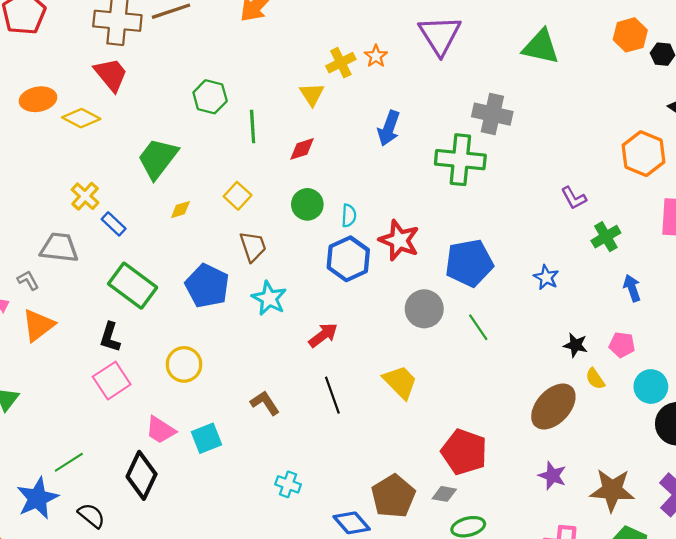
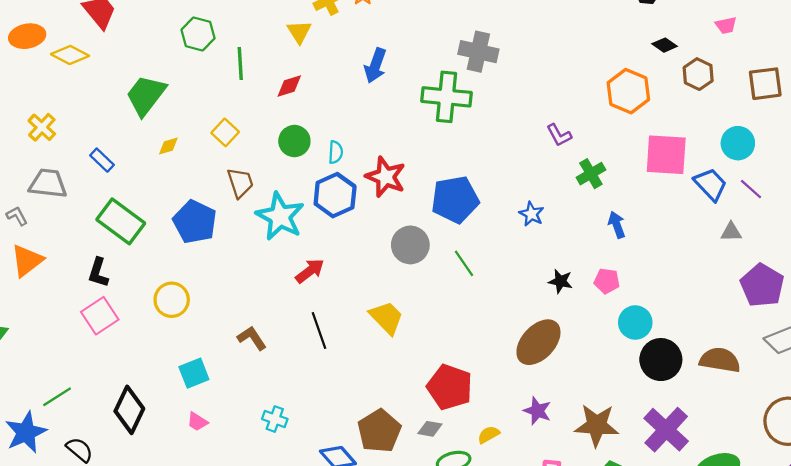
yellow cross: (85, 196) -> (42, 127), moved
cyan star: (269, 298) -> (280, 216), moved, size x1.4
yellow semicircle: (595, 379) -> (489, 435), moved, turned 95
pink trapezoid: (161, 430) -> (197, 422), moved, size x0.7

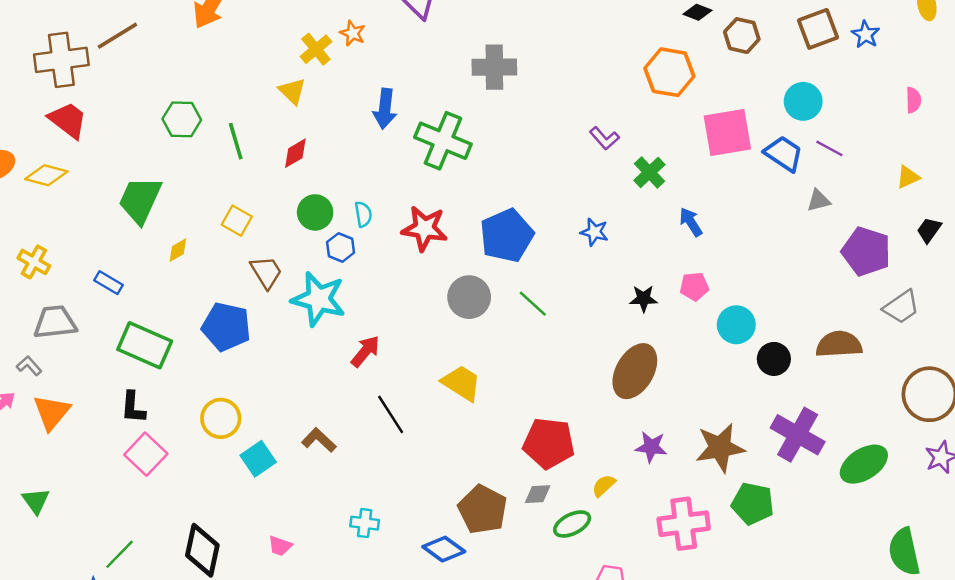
green cross: (446, 97) -> (443, 141), moved, turned 30
blue hexagon: (335, 195) -> (341, 247), moved, size x0.6
black circle: (661, 360) -> (774, 359), size x0.7
cyan square: (194, 373) -> (258, 459), moved

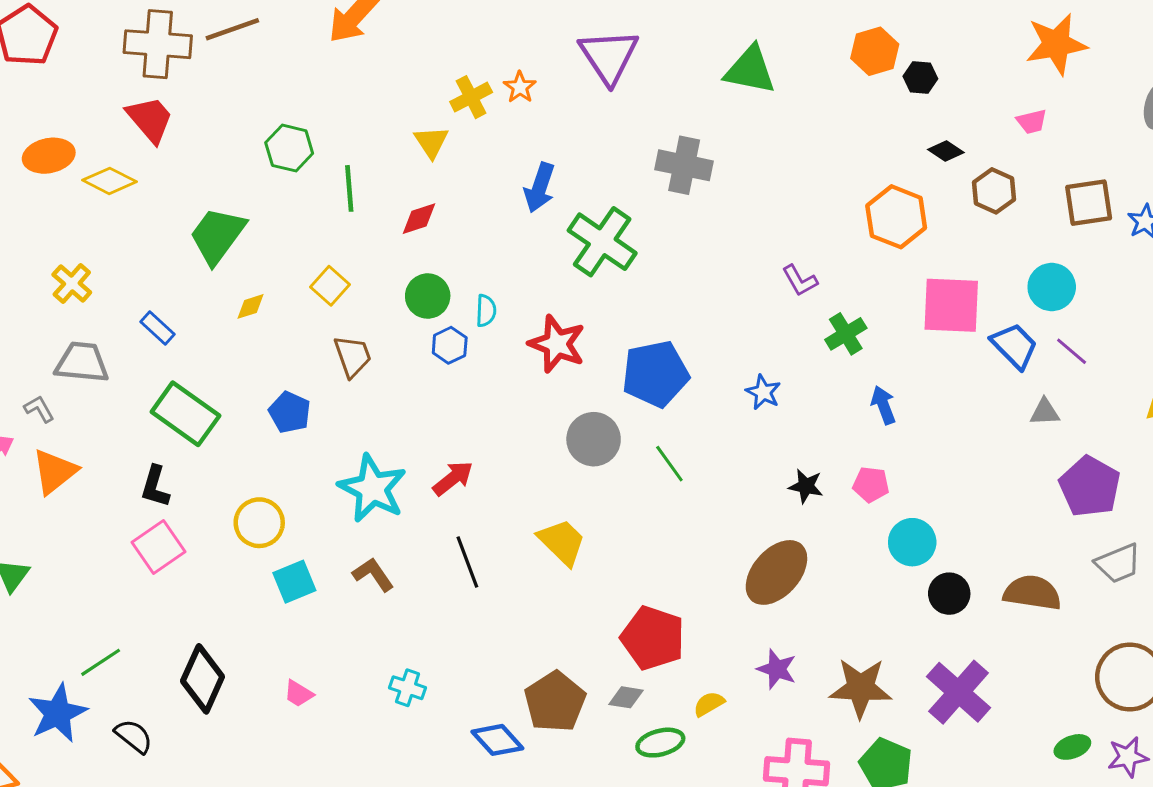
cyan star: (319, 299) -> (372, 488), moved
blue pentagon: (226, 327) -> (290, 412), size x0.7
green ellipse: (864, 464) -> (1072, 747), moved, size x0.6

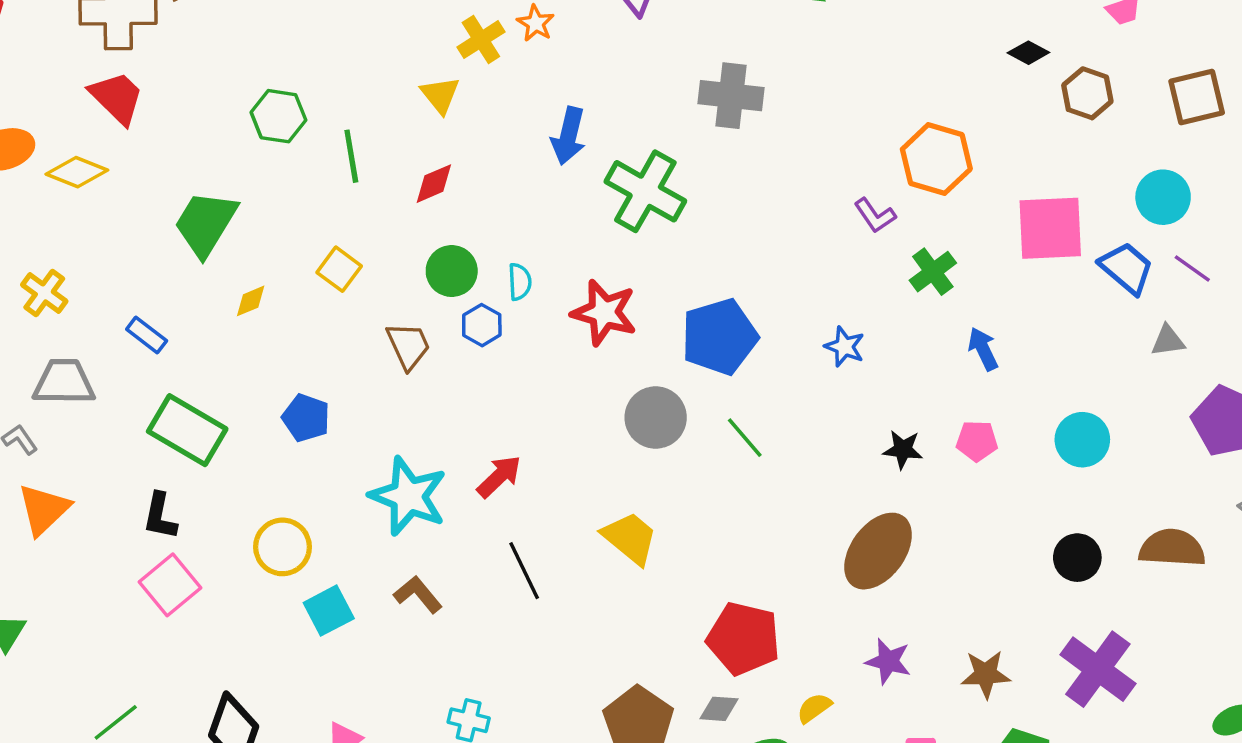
orange hexagon: (896, 217) -> (936, 159), moved
brown trapezoid: (353, 356) -> (408, 346), moved
cyan circle: (912, 542) -> (1082, 440), moved
brown star: (861, 688) -> (986, 674), size x0.7

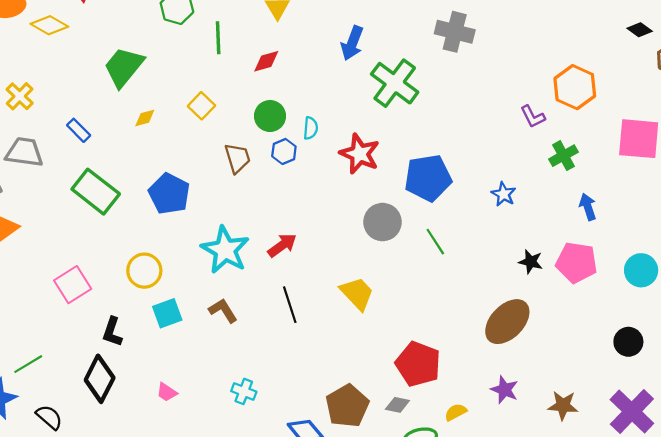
blue pentagon: (306, 418) -> (169, 194), size x1.4
pink pentagon: (977, 441) -> (577, 262), size x1.6
black L-shape: (160, 516) -> (112, 332), moved

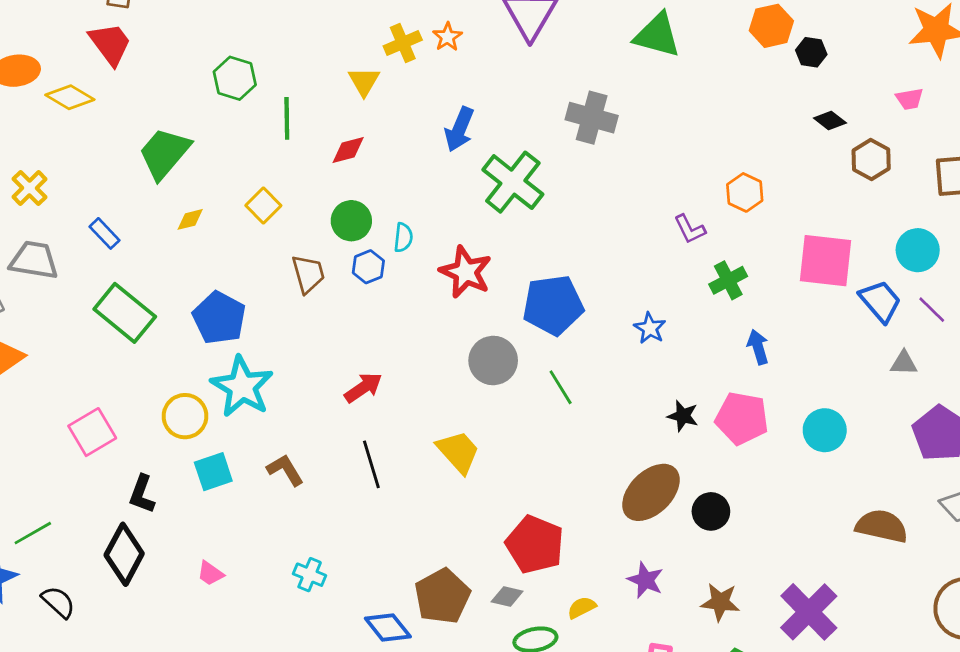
orange hexagon: (575, 87) -> (745, 192), size x0.7
cyan star: (225, 250) -> (242, 387), moved
black circle: (628, 342) -> (711, 511), moved

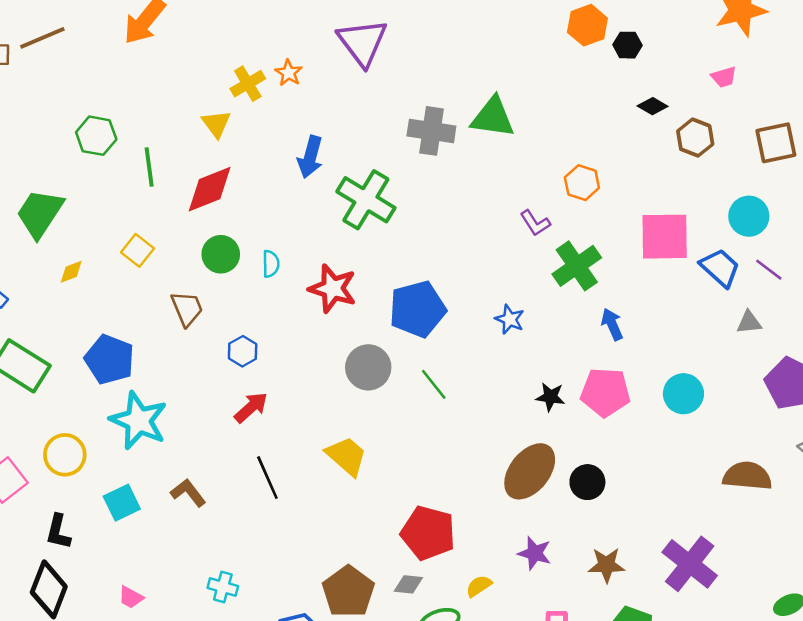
green triangle: (657, 35) -> (493, 117), moved
red diamond: (348, 150) -> (210, 189), size x1.6
blue hexagon: (368, 267) -> (243, 351), moved
green cross: (728, 280) -> (577, 266), size x1.4
yellow circle: (185, 416) -> (65, 455), moved

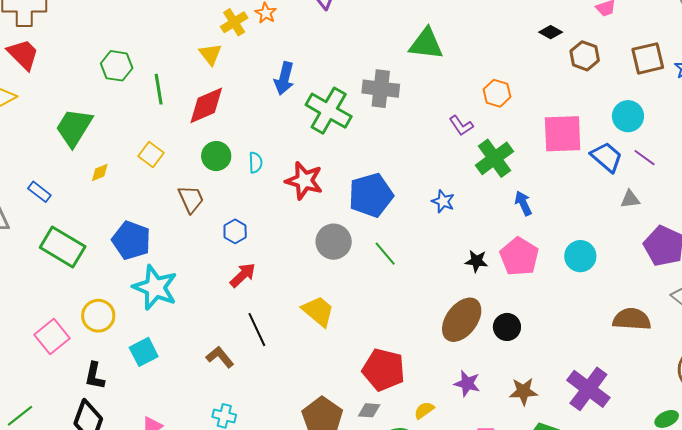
gray cross: (431, 131) -> (381, 89), moved
pink pentagon: (605, 392) -> (519, 256), turned 30
brown L-shape: (188, 493) -> (220, 357), moved

